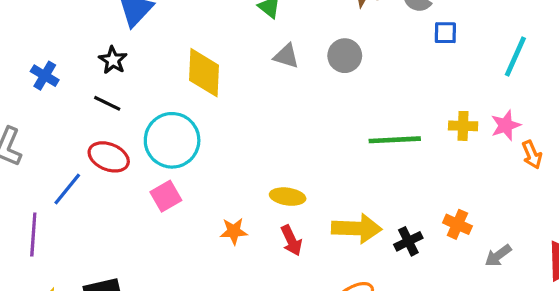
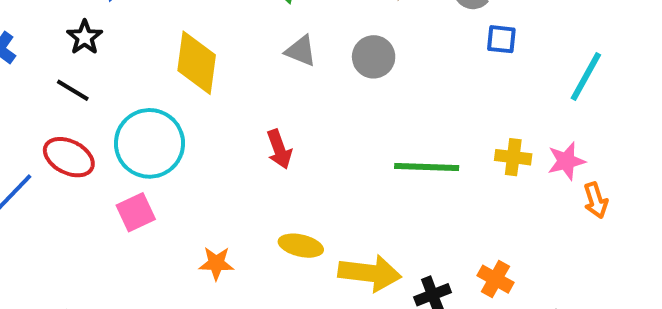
yellow ellipse: (288, 197) -> (301, 246), moved
red arrow: (291, 240) -> (279, 149), moved

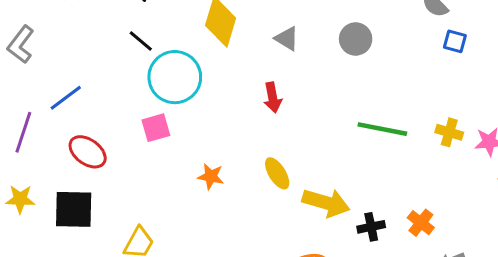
gray triangle: (301, 51) -> (287, 39), moved
black line: (73, 90) -> (141, 41), moved
red ellipse: (69, 157) -> (88, 152), moved
yellow ellipse: (301, 246) -> (277, 173), turned 36

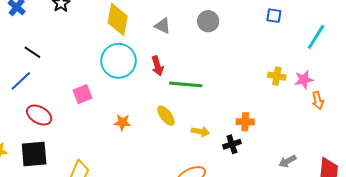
black line: (141, 41) -> (32, 52), moved
cyan circle: (175, 77) -> (119, 61), moved
green line: (382, 129) -> (186, 84), moved
yellow arrow: (326, 203) -> (200, 132), size x0.6
orange cross: (421, 223) -> (245, 122), moved, turned -30

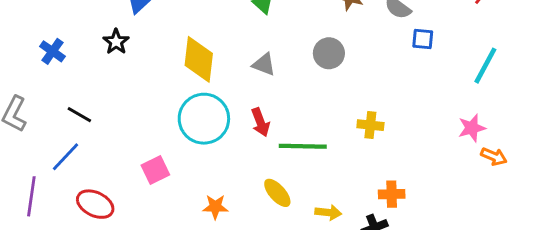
yellow cross: (277, 76) -> (370, 125), moved
orange arrow: (318, 100) -> (494, 157), turned -48

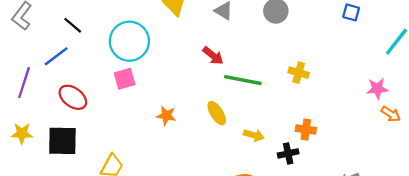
cyan circle: (204, 119) -> (129, 41), moved
red arrow: (260, 122) -> (213, 56), turned -40

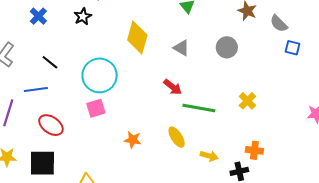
blue line: (56, 56) -> (36, 90), turned 30
yellow cross: (299, 73) -> (247, 101), turned 30

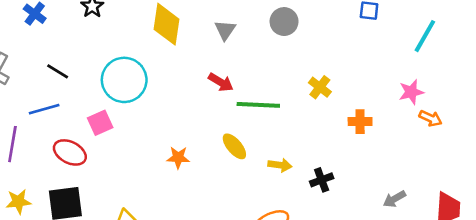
gray triangle: (181, 48) -> (225, 30), turned 42
pink square: (96, 108) -> (100, 123), moved
orange cross: (254, 150) -> (360, 122), moved

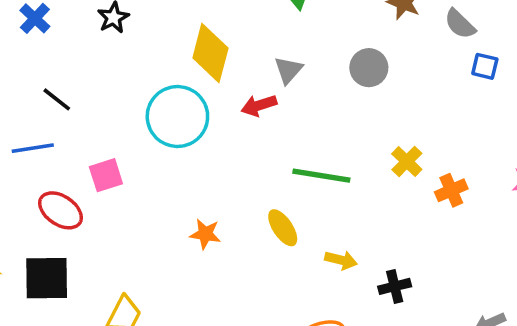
cyan circle: (124, 80) -> (177, 116), moved
red arrow: (221, 82) -> (259, 105), moved, turned 125
orange cross: (360, 122) -> (451, 190), moved, turned -30

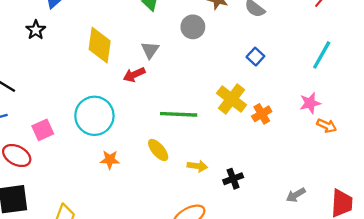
blue square: (485, 66) -> (255, 57), moved, turned 36
gray circle: (369, 68) -> (193, 27), moved
cyan circle: (177, 116) -> (94, 116), moved
yellow cross: (407, 162) -> (232, 99), size x1.5

